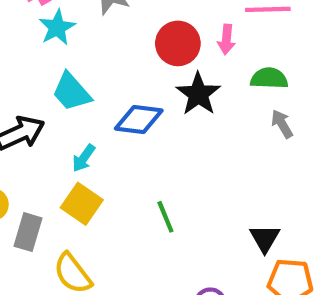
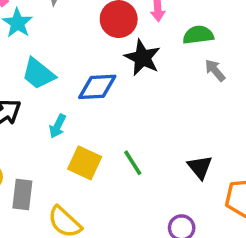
yellow square: (82, 204) -> (85, 163), moved
black triangle: (265, 238) -> (200, 167), moved

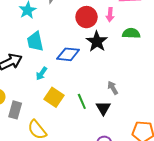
gray arrow: (215, 70) -> (113, 88), moved
cyan trapezoid: (38, 74) -> (35, 41), turned 30
black triangle: (200, 167) -> (103, 108), moved

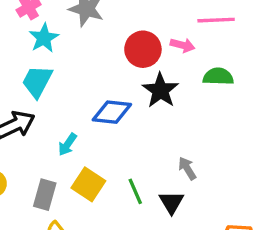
pink arrow: (110, 15) -> (183, 45), turned -80
cyan trapezoid: (35, 41) -> (37, 81), moved, turned 40
gray rectangle: (15, 110) -> (45, 195), moved

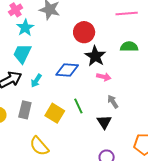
pink arrow: (183, 45) -> (104, 77), moved
cyan arrow: (67, 144) -> (36, 81), moved
green line: (135, 191) -> (78, 106), moved
gray rectangle: (45, 195) -> (25, 110), moved

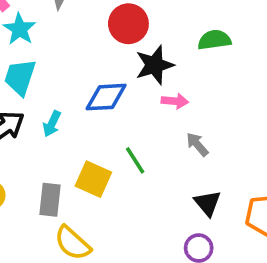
black star: (95, 56) -> (155, 65), turned 30
gray rectangle: (25, 110) -> (50, 200), moved
black triangle: (104, 122) -> (208, 203), moved

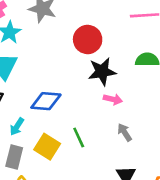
blue diamond: (106, 97) -> (46, 101), moved
cyan arrow: (52, 124) -> (17, 127), moved

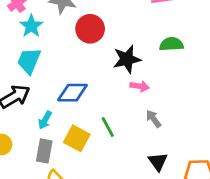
red circle: (88, 40) -> (90, 29), moved

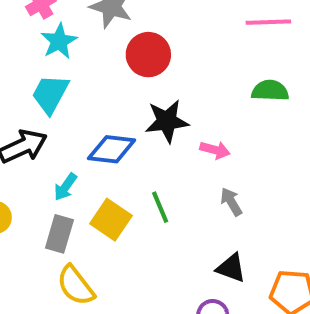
black star: (127, 59) -> (167, 121), moved
black triangle: (158, 162) -> (231, 268), turned -40

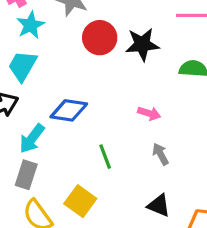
black star: (167, 121) -> (142, 44), moved
cyan arrow: (65, 187) -> (32, 139), size x1.4
yellow square: (111, 220) -> (80, 201), moved

